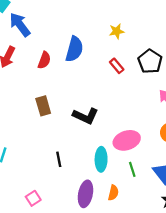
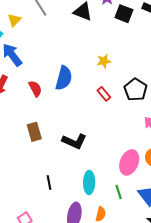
red semicircle: (44, 60) -> (35, 89), turned -49
pink ellipse: (127, 140) -> (129, 162), moved, turned -50

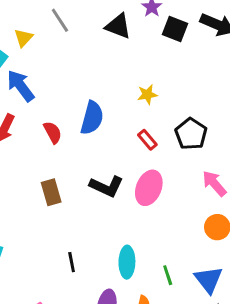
black L-shape: (74, 141) -> (107, 186), moved
pink ellipse: (129, 162) -> (149, 188), moved

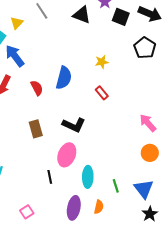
black pentagon: (191, 134) -> (145, 48), moved
pink ellipse: (149, 188) -> (67, 155), moved

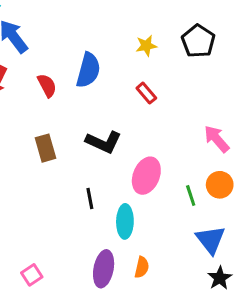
black pentagon: (145, 48) -> (198, 41), moved
pink ellipse: (67, 155) -> (146, 176), moved
black line: (50, 177) -> (90, 199), moved
green line: (116, 186) -> (191, 195), moved

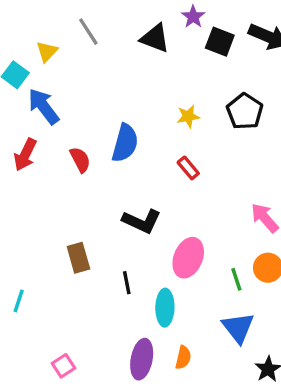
brown rectangle: (45, 148) -> (78, 258), moved
blue triangle: (211, 240) -> (238, 328), moved

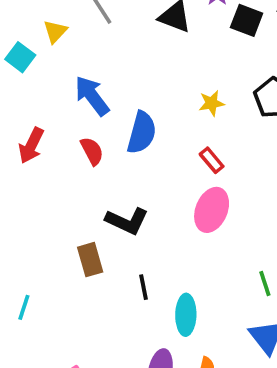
blue arrow: (44, 106) -> (92, 96), moved
black L-shape: (142, 221) -> (127, 221), moved
pink ellipse: (188, 258) -> (212, 210), moved

